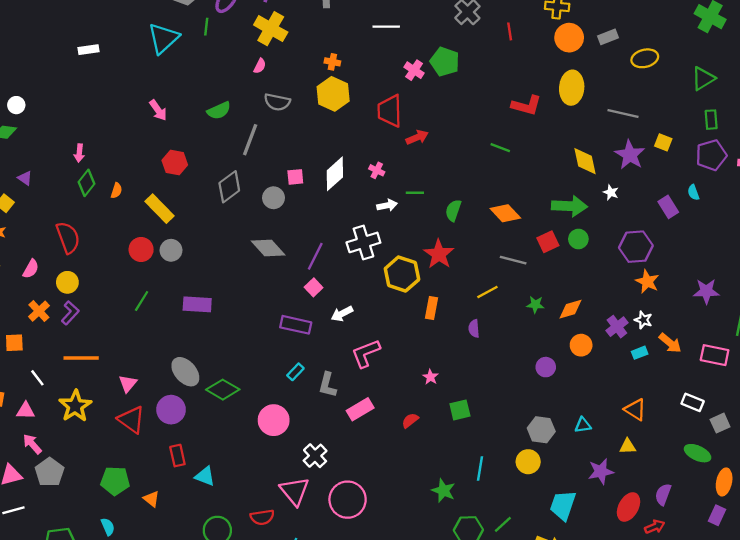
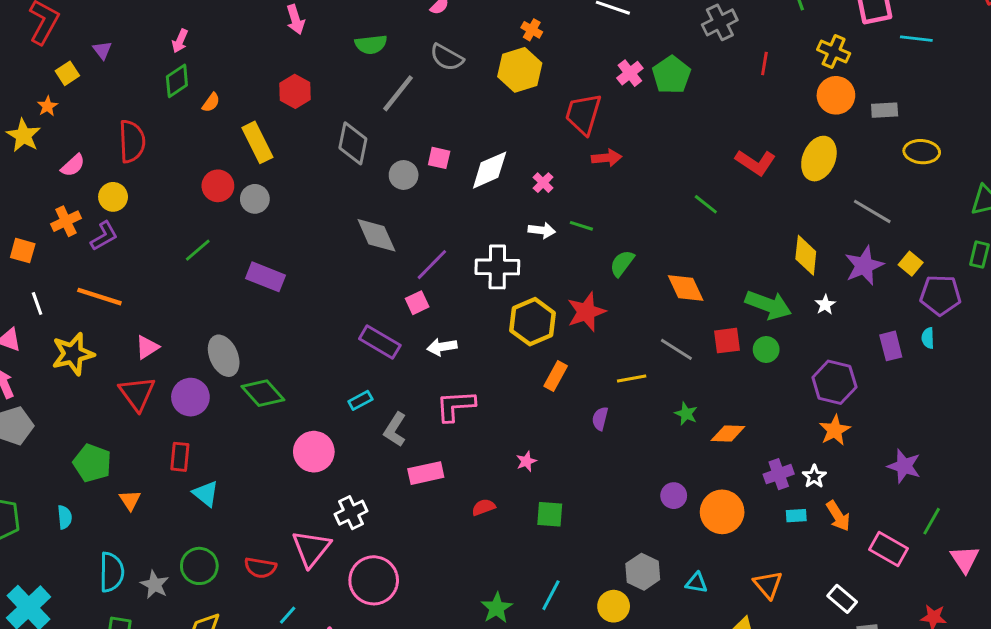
purple pentagon: (711, 155) -> (940, 295), moved
gray diamond: (229, 187) -> (353, 143), turned -60
orange circle: (581, 345) -> (722, 512), moved, size x1.5

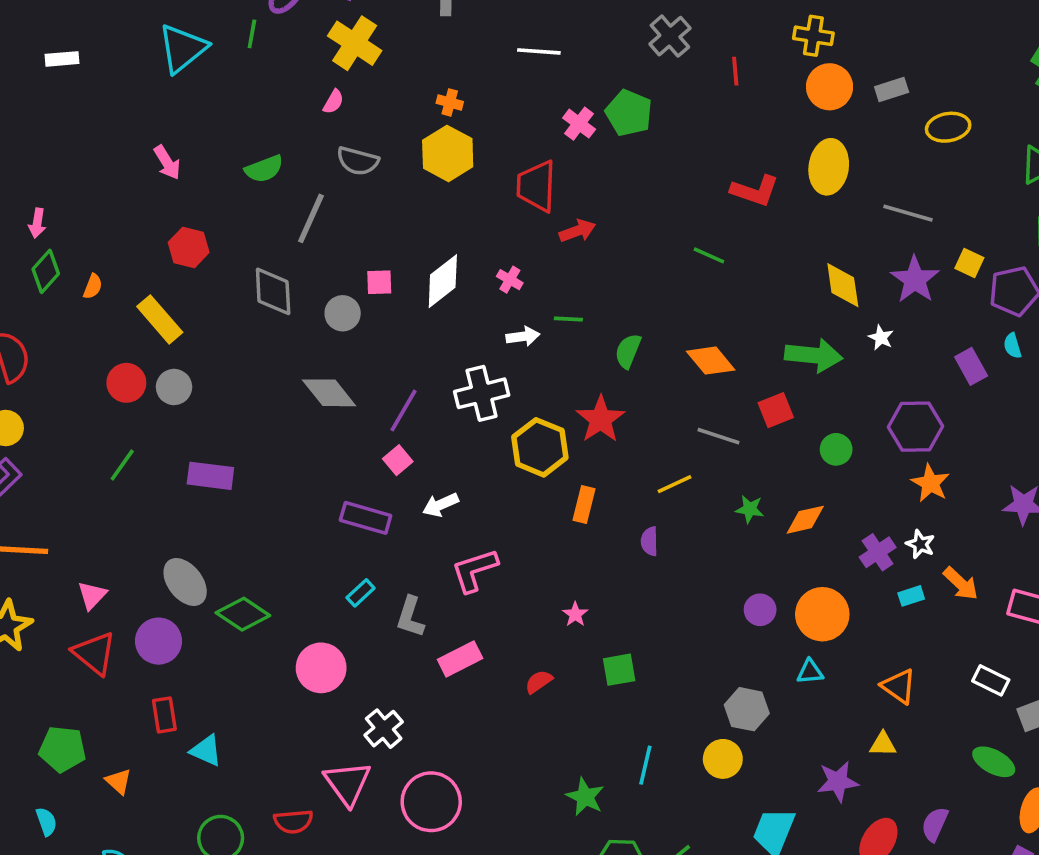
green circle: (766, 350) -> (836, 449), moved
cyan triangle: (696, 583) -> (810, 672), moved

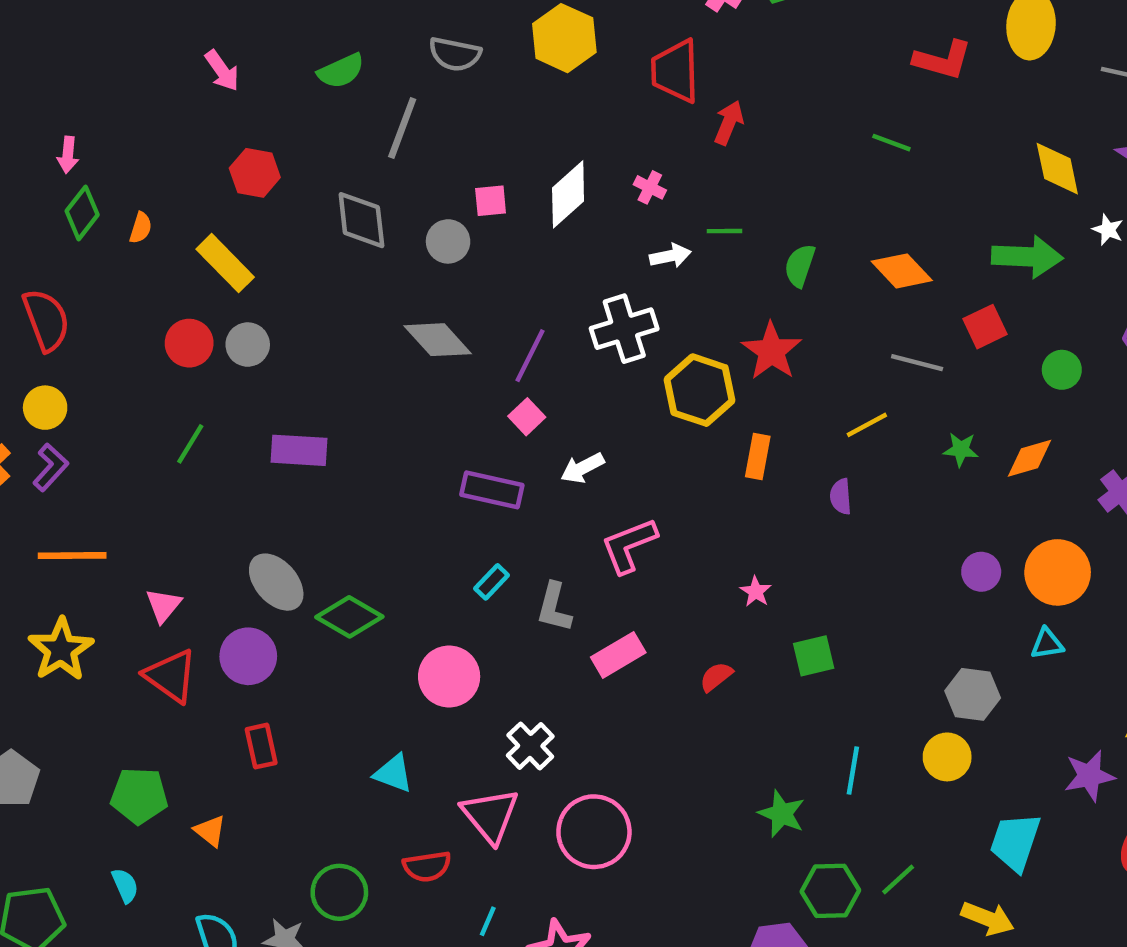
red arrow: (577, 231) -> (729, 123), turned -44
cyan triangle: (206, 751) -> (393, 773), moved

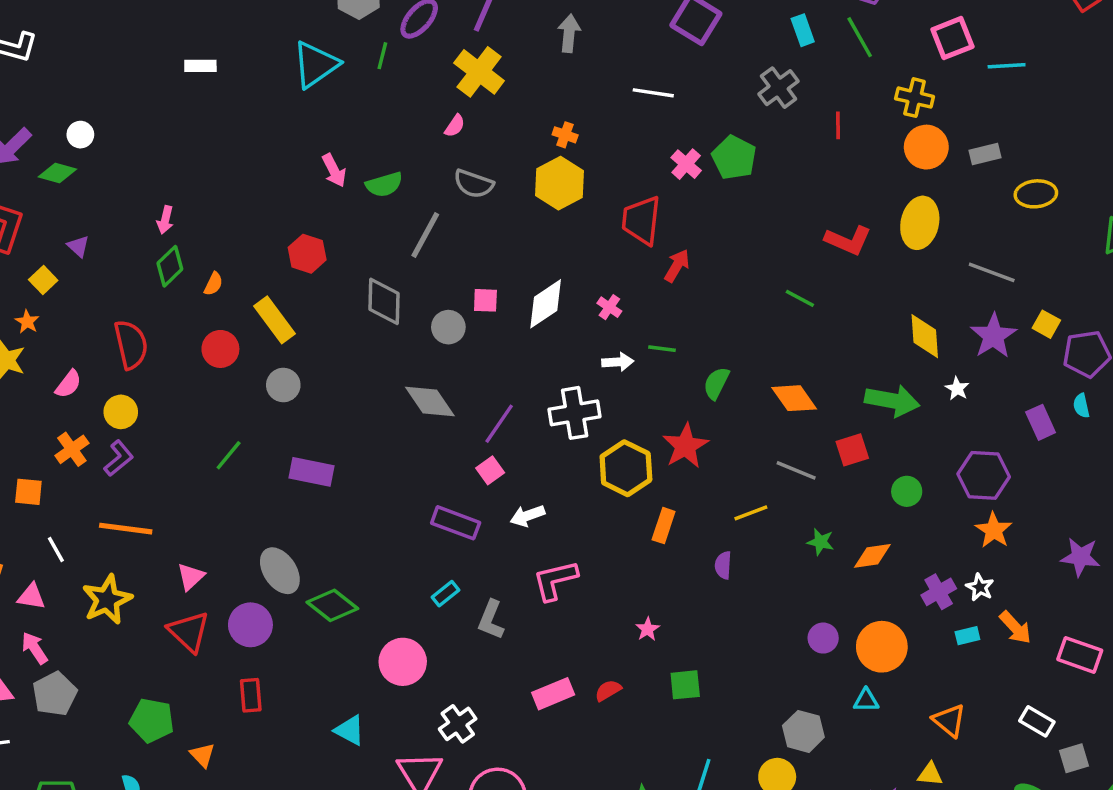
pink arrow: (222, 71) -> (334, 170), moved
red circle: (189, 343) -> (220, 349), moved
pink rectangle: (618, 655) -> (553, 694), moved

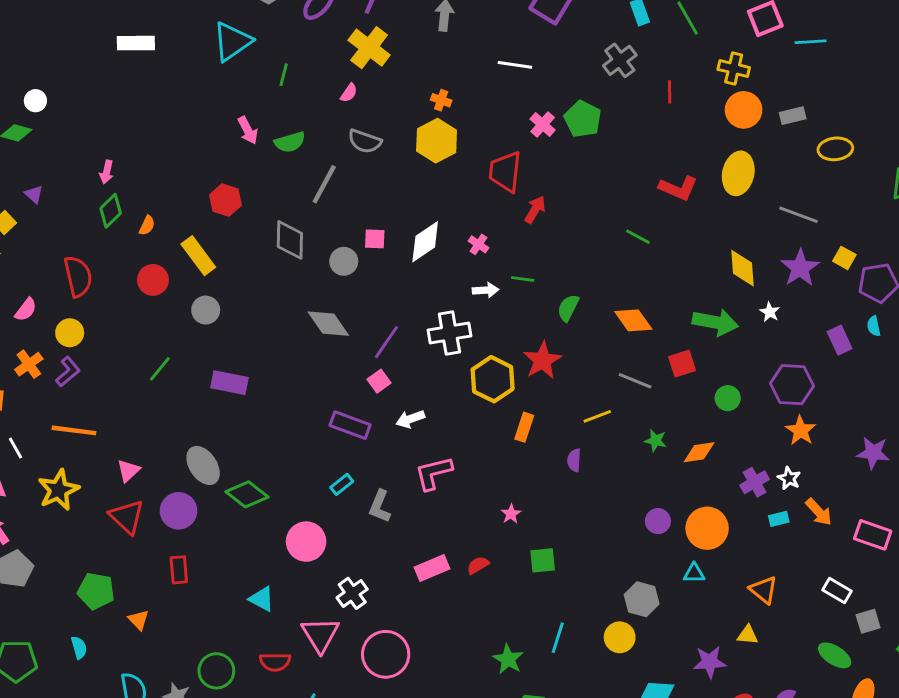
green line: (382, 56) -> (284, 75), moved
white rectangle: (200, 66) -> (136, 43), size x1.4

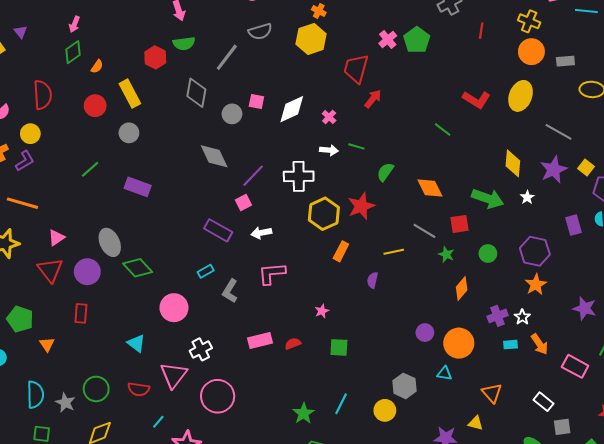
gray semicircle: (365, 141) -> (260, 31), turned -45
green semicircle: (290, 142) -> (184, 43), moved
green star: (656, 441) -> (446, 254), moved
orange diamond: (699, 452) -> (462, 289), turned -50

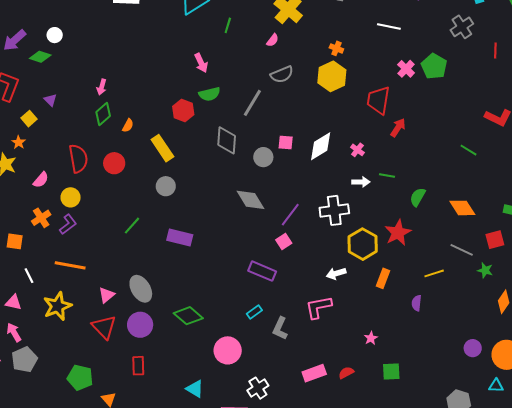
red circle: (95, 106) -> (114, 163), moved
white arrow: (261, 233) -> (336, 274), moved
gray ellipse: (110, 242) -> (141, 289), moved

